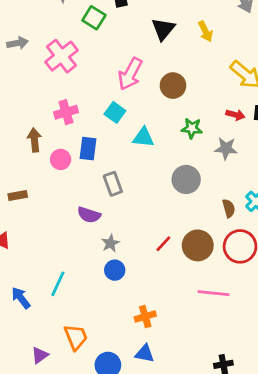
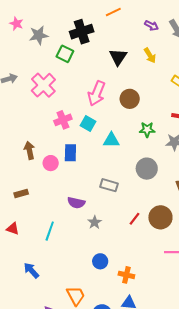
pink cross: (66, 112) -> (63, 120), moved
gray rectangle: (113, 184) -> (109, 185), moved, turned -48
blue circle: (115, 270) -> (100, 261), moved
cyan line: (58, 284) -> (50, 231), moved
orange cross: (145, 316) -> (126, 275), turned 35

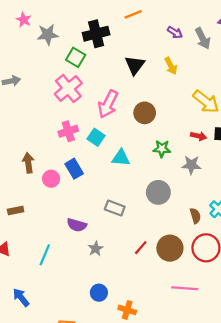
pink cross: (43, 85) -> (68, 88), moved
blue rectangle: (70, 153) -> (74, 169), turned -36

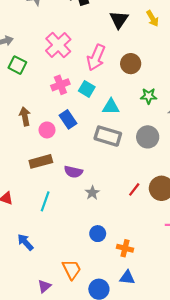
green square: (76, 57) -> (17, 65), moved
gray rectangle: (115, 208) -> (108, 136), moved, size x1.4
brown rectangle: (16, 211) -> (41, 161), moved, size x1.5

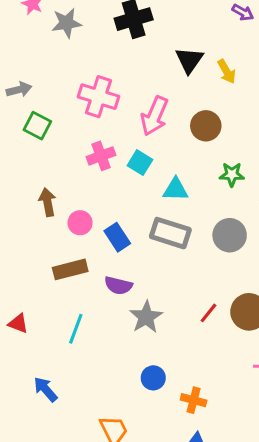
yellow arrow: (153, 18) -> (227, 71), moved
pink cross: (58, 45) -> (98, 97), turned -30
blue rectangle: (68, 119) -> (117, 237), moved
gray star: (92, 193) -> (146, 317), size x1.5

